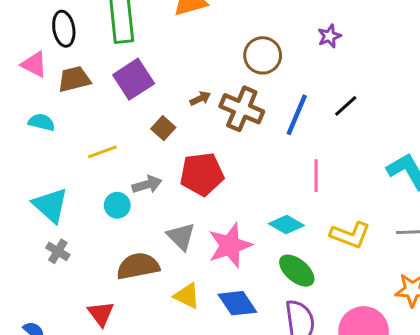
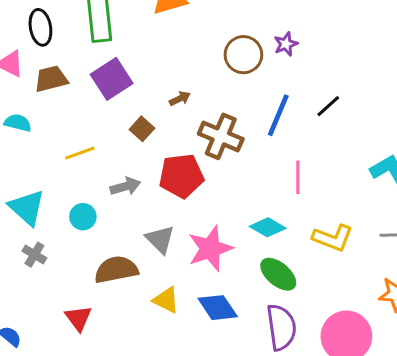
purple star: (329, 36) -> (286, 44), moved
brown cross: (242, 109) -> (221, 136), moved
cyan circle: (117, 205) -> (83, 217), moved

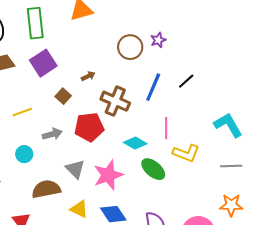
cyan diamond: (268, 227) -> (135, 143), moved
yellow L-shape: (333, 238) -> (186, 153), moved
green ellipse: (278, 274) -> (153, 169), moved

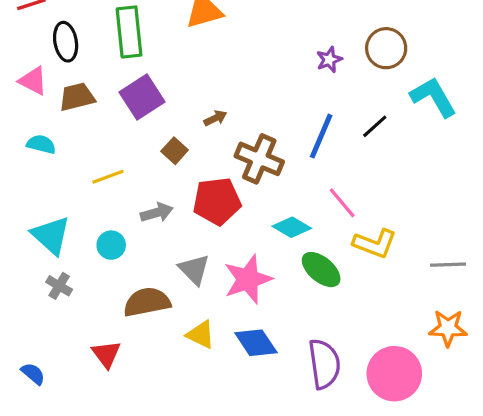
brown circle: (130, 47) -> (386, 48), moved
cyan L-shape: (228, 125) -> (433, 97), moved
pink line: (166, 128) -> (342, 203), turned -40

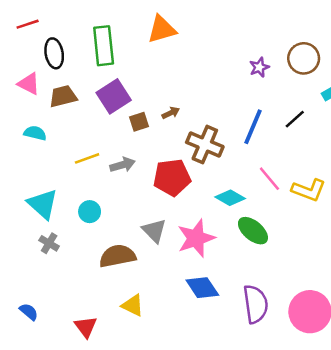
brown square: (175, 151) -> (139, 122), moved, turned 30
gray arrow: (157, 213) -> (123, 165), moved
yellow L-shape: (375, 243) -> (309, 190), moved
yellow triangle: (201, 335) -> (133, 305), moved
red triangle: (106, 354) -> (86, 327), moved

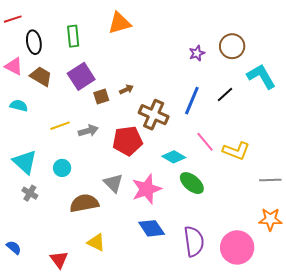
green rectangle: (104, 46) -> (73, 36), size x0.7
brown trapezoid: (63, 96) -> (41, 76), turned 45

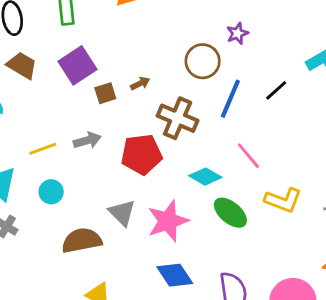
brown circle: (232, 46) -> (203, 61), moved
yellow line: (60, 126) -> (43, 149), moved
yellow L-shape: (236, 151) -> (283, 200), moved

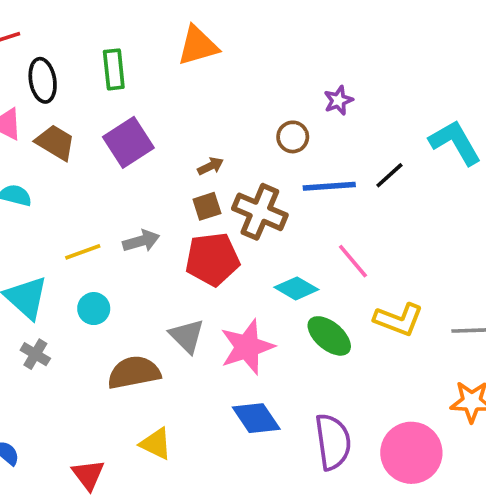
brown circle: (203, 61) -> (293, 137), size x0.7
brown square: (105, 93) -> (207, 206), moved
blue line: (230, 99) -> (329, 186), turned 63

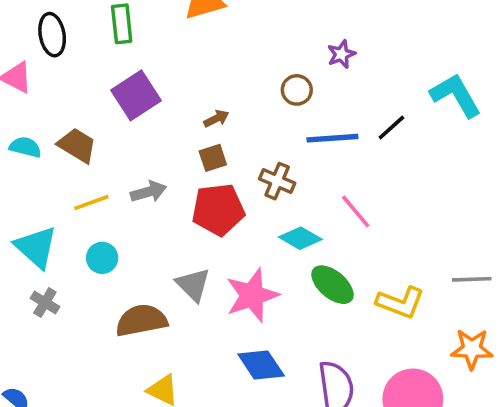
brown trapezoid: (55, 142) -> (77, 145), moved
brown cross: (260, 212) -> (277, 181), moved, size x0.7
yellow L-shape: (399, 320) -> (400, 302), moved

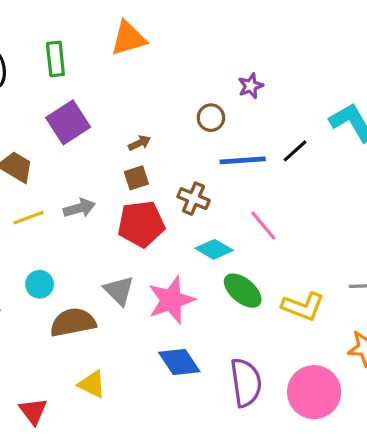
cyan circle: (102, 258) -> (40, 284), moved

